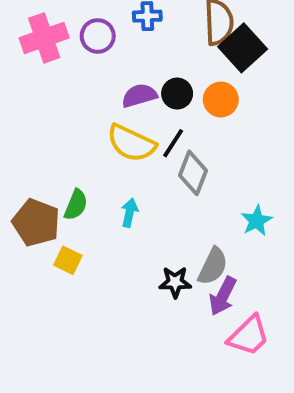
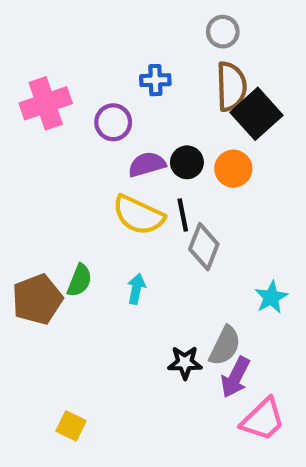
purple circle: (98, 36) -> (113, 122), moved
black line: (173, 143) -> (183, 215), turned -44
brown pentagon: (36, 223) -> (37, 299), turned 30
yellow square: (68, 260) -> (71, 426), moved

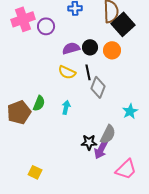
purple circle: (113, 122) -> (46, 26), moved
yellow semicircle: (138, 215) -> (67, 72), size x0.7
purple arrow: (235, 377) -> (101, 149), moved

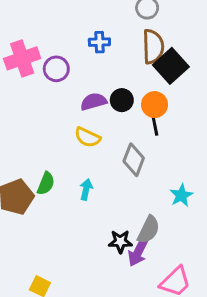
black line: (88, 72) -> (155, 124), moved

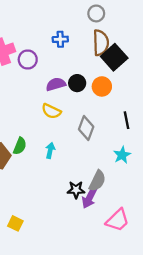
black line: (155, 124) -> (127, 120), moved

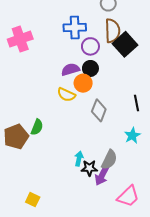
blue cross: (60, 39) -> (75, 28), size x1.5
purple circle: (28, 60) -> (90, 46), moved
orange circle: (102, 86) -> (83, 83), moved
cyan arrow: (50, 150) -> (79, 159), moved

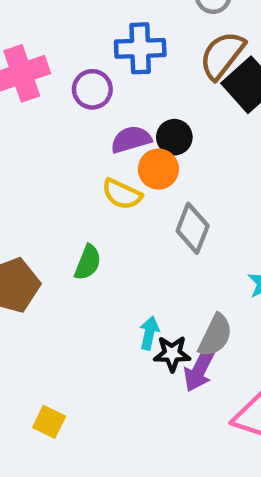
brown semicircle: (112, 31) -> (222, 55), turned -140
purple circle: (90, 46) -> (92, 89), moved
green semicircle: (37, 127) -> (88, 262), moved

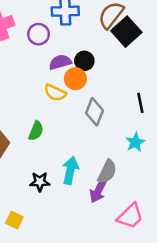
cyan arrow: (149, 333) -> (70, 170), size x1.5
black star: (172, 354) -> (40, 182), moved

